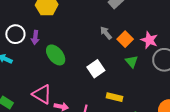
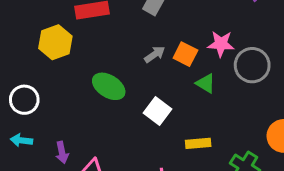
gray arrow: (106, 33) -> (155, 54), turned 112
purple arrow: (35, 37) -> (62, 152), moved
green ellipse: (56, 55) -> (109, 86), moved

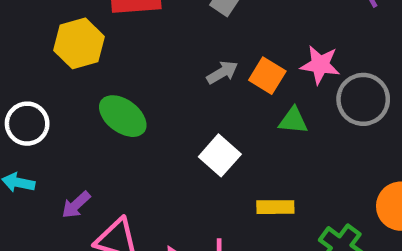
green triangle: (206, 83) -> (293, 121), turned -30
green ellipse: (109, 86) -> (123, 116), moved
purple arrow: (62, 152) -> (76, 205), turned 55

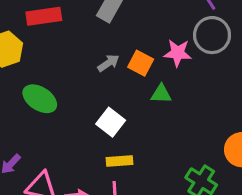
gray circle: (363, 99) -> (212, 35), moved
yellow rectangle: (275, 207) -> (120, 161), moved

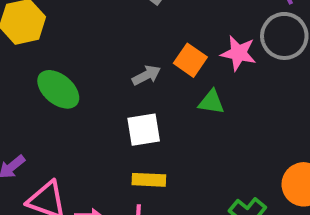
gray arrow: (108, 63) -> (146, 75), moved
white square: (111, 122) -> (144, 130), turned 36

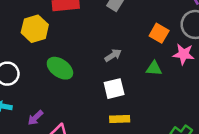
pink star: (238, 53) -> (184, 54), moved
orange square: (190, 60) -> (159, 33), moved

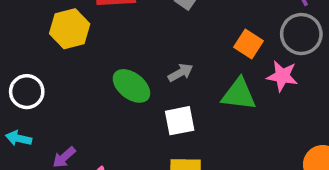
green ellipse: (60, 68) -> (131, 86), moved
green triangle: (154, 68) -> (239, 94), size x1.5

